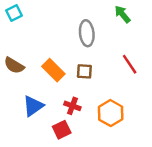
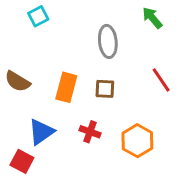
cyan square: (14, 13) -> (38, 16), moved
orange rectangle: (53, 70) -> (66, 87), turned 60
red square: (62, 130) -> (22, 161), moved, turned -36

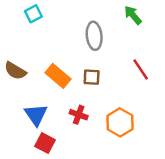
orange rectangle: (66, 87) -> (58, 76), turned -65
blue triangle: (41, 132) -> (36, 115), turned -30
red square: (22, 161) -> (45, 143), moved

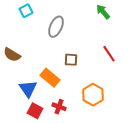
gray ellipse: (94, 36) -> (56, 27), moved, turned 30
orange rectangle: (58, 76) -> (50, 78), moved
red cross: (79, 115) -> (59, 107), moved

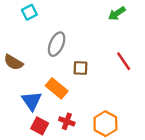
green arrow: (103, 12) -> (117, 13), turned -84
gray ellipse: (56, 27) -> (57, 44), moved
orange hexagon: (93, 95) -> (105, 124), moved

